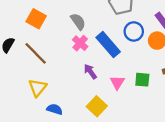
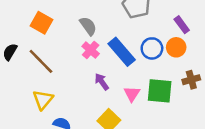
blue circle: (134, 31) -> (152, 48), moved
green square: (142, 80) -> (160, 91), size x1.5

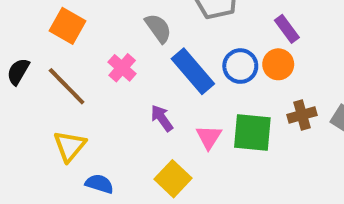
gray semicircle: (88, 26) -> (158, 28), moved
pink cross: (91, 50) -> (122, 68), moved

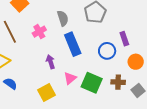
orange circle: (278, 64) -> (136, 62), moved
blue circle: (240, 66) -> (107, 51), moved

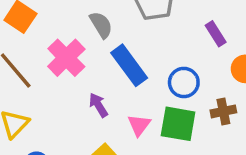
pink cross: (39, 32) -> (66, 58), size x1.5
blue circle: (107, 51) -> (184, 82), moved

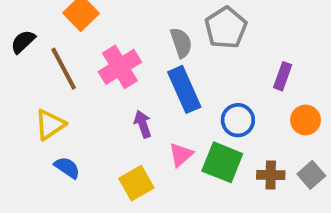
gray semicircle: (101, 25) -> (181, 43), moved
purple rectangle: (216, 34) -> (283, 76), turned 40
brown cross: (223, 111) -> (271, 175), moved

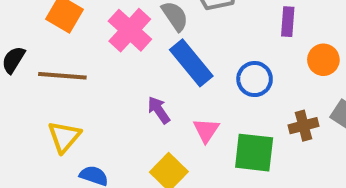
pink cross: (120, 67) -> (130, 30), moved
brown line: (64, 69) -> (62, 76), turned -42
green square: (222, 162) -> (254, 153), moved

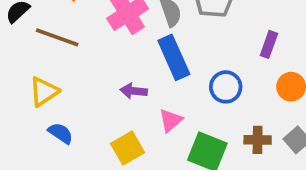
purple arrow: (159, 110) -> (134, 91), turned -65

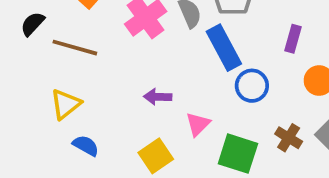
blue rectangle: (174, 57) -> (224, 48), moved
brown cross: (258, 140) -> (289, 138), turned 35

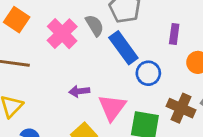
pink triangle: (198, 124) -> (112, 107), size x1.5
brown cross: (289, 138) -> (181, 108), size x1.4

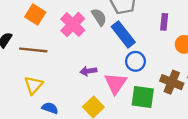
blue circle: (148, 73) -> (135, 61), moved

